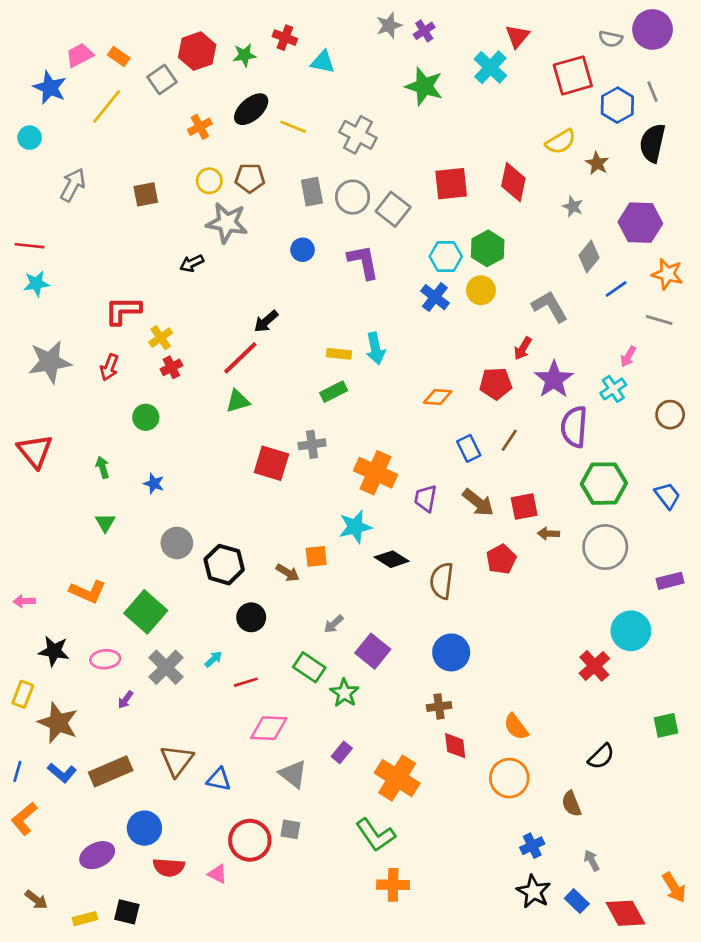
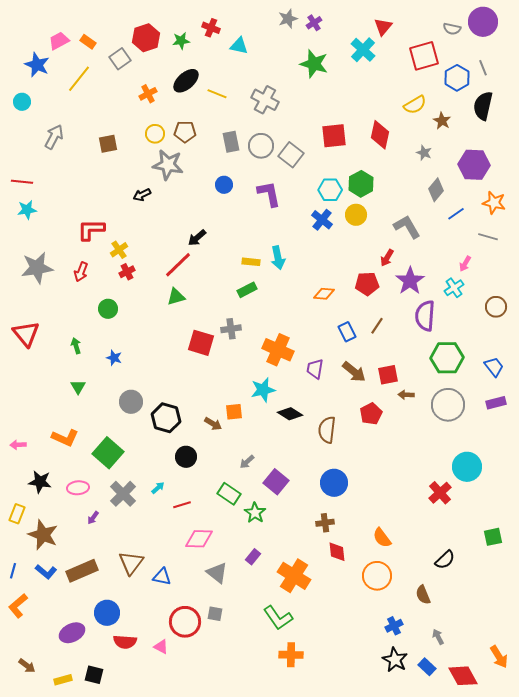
purple rectangle: (670, 581) -> (496, 403), moved

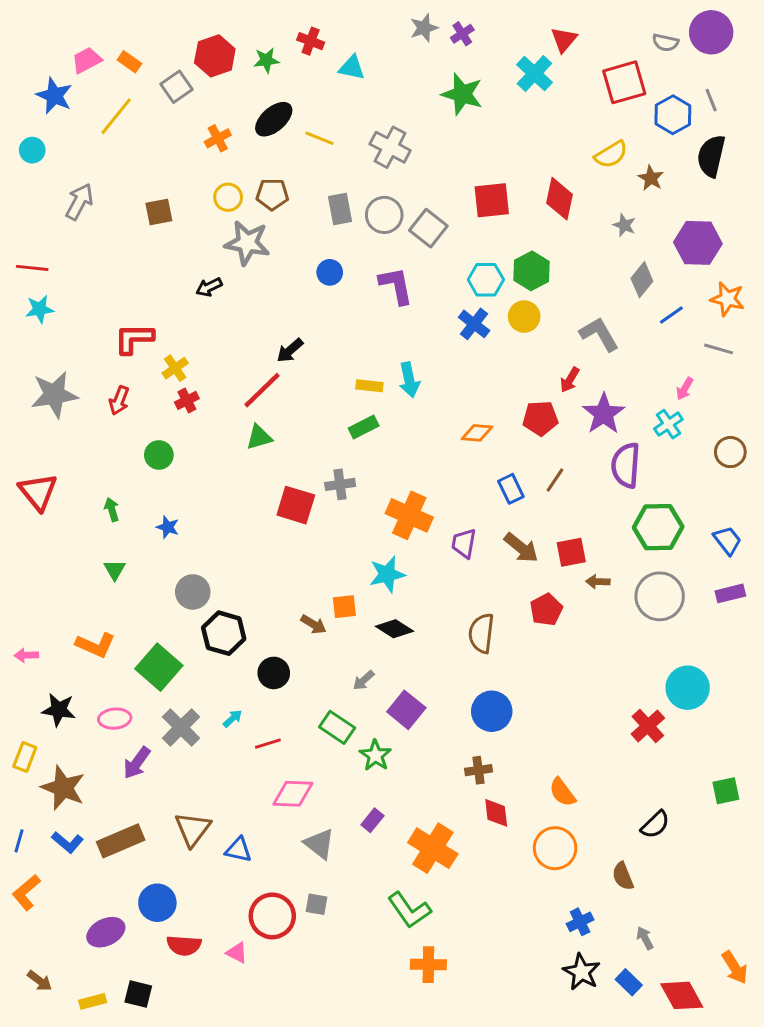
black diamond: (290, 414) -> (395, 629), moved
black hexagon: (166, 418) -> (224, 633), moved
purple arrow: (93, 518) -> (137, 763), size x1.6

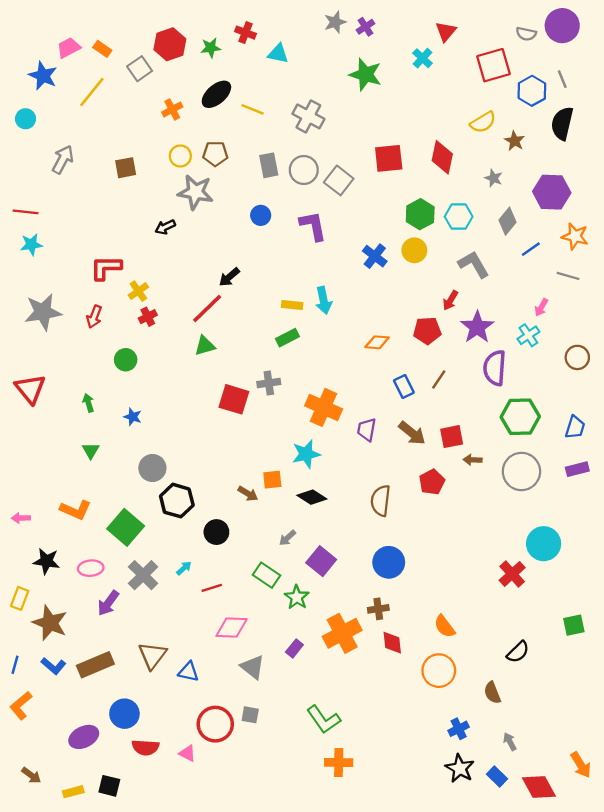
cyan cross: (534, 74) -> (422, 58), size x0.7
cyan hexagon: (486, 280) -> (459, 217), moved
blue trapezoid: (727, 540) -> (575, 427), turned 55
orange cross: (433, 848) -> (342, 633), moved, turned 30

